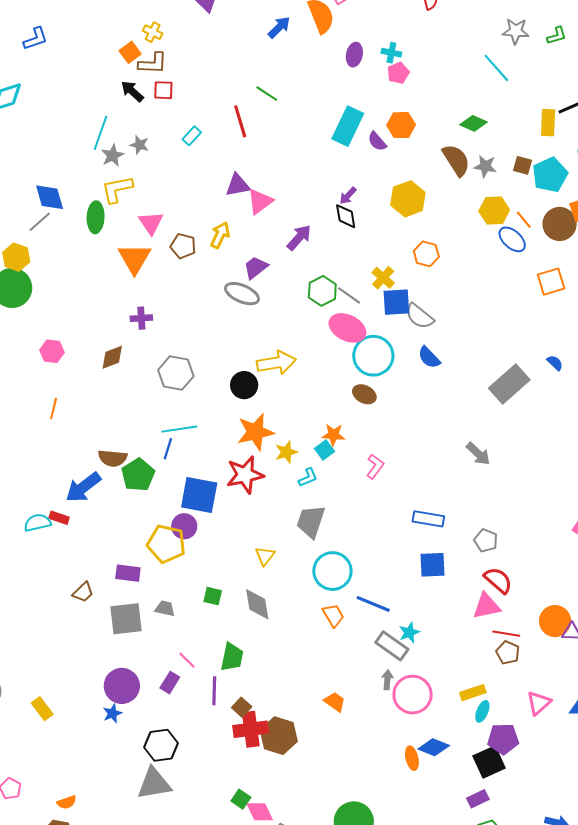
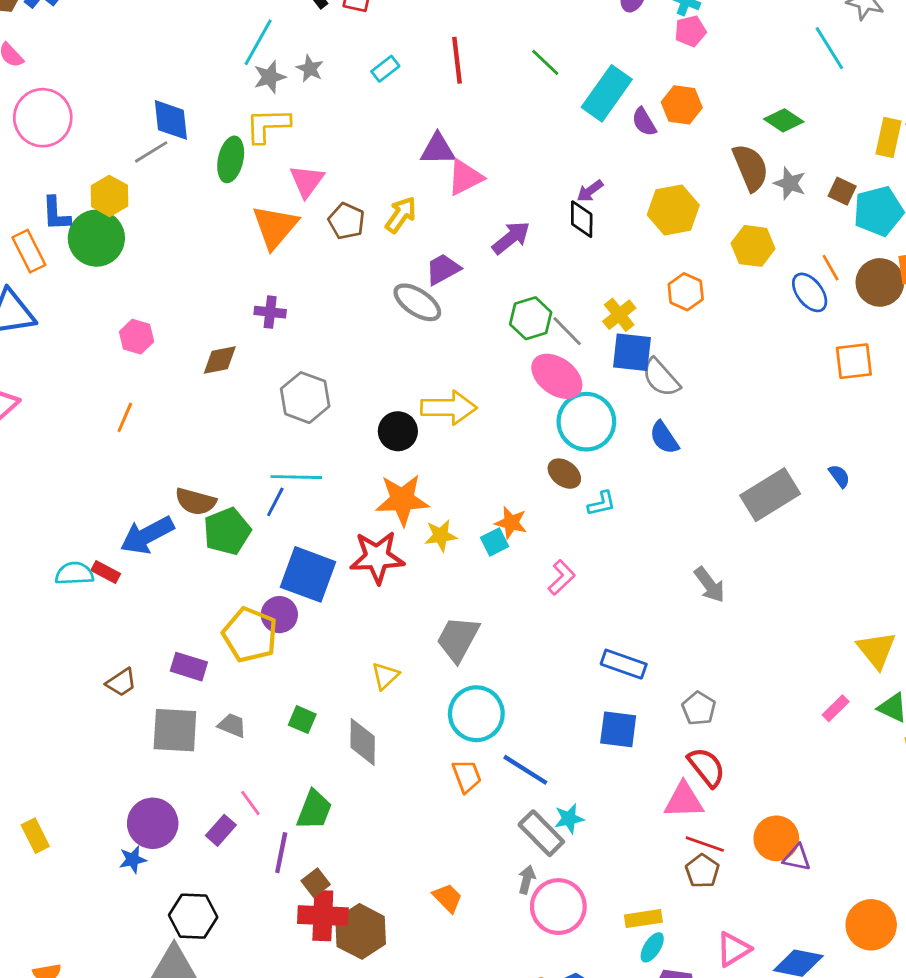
green line: (267, 94) -> (545, 62), moved
yellow hexagon: (494, 210) -> (753, 246), moved
cyan L-shape: (308, 477) -> (602, 504), moved

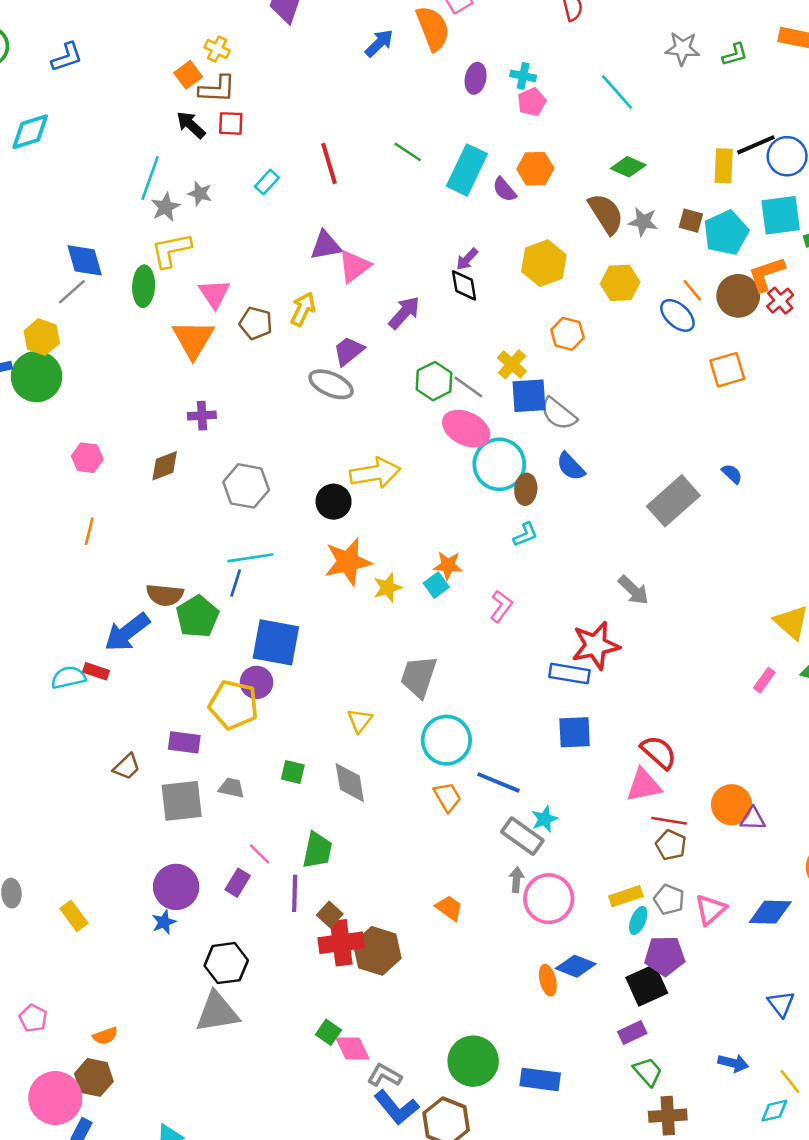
cyan line: (829, 48) -> (617, 92), moved
brown ellipse: (564, 474) -> (526, 489), moved, turned 68
red star: (377, 557) -> (596, 646), moved
gray pentagon: (699, 708) -> (669, 900), moved

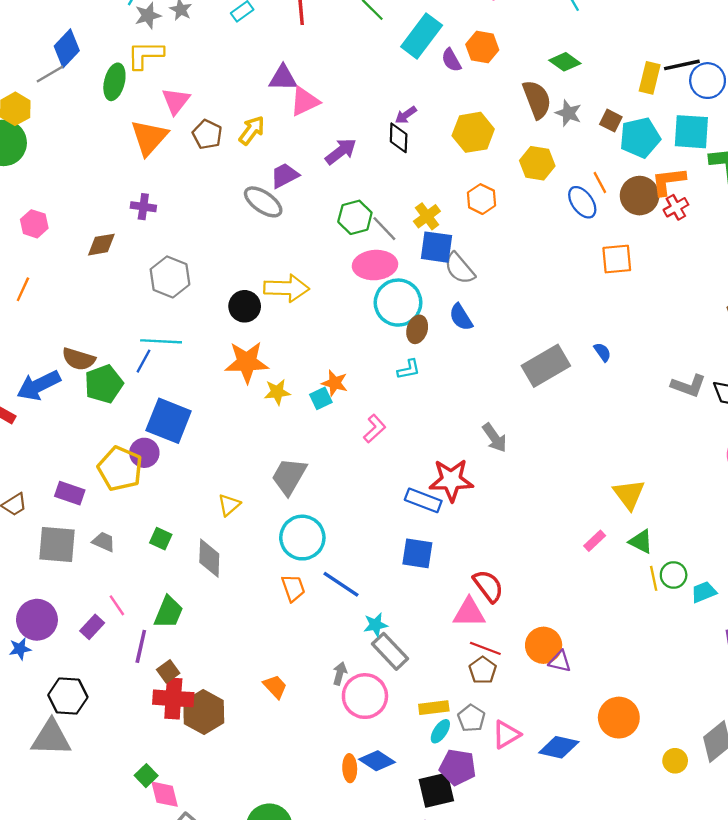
blue diamond: (85, 260) -> (67, 48), turned 48
pink ellipse: (466, 429) -> (375, 265), turned -42
gray rectangle: (522, 836) -> (390, 651), moved

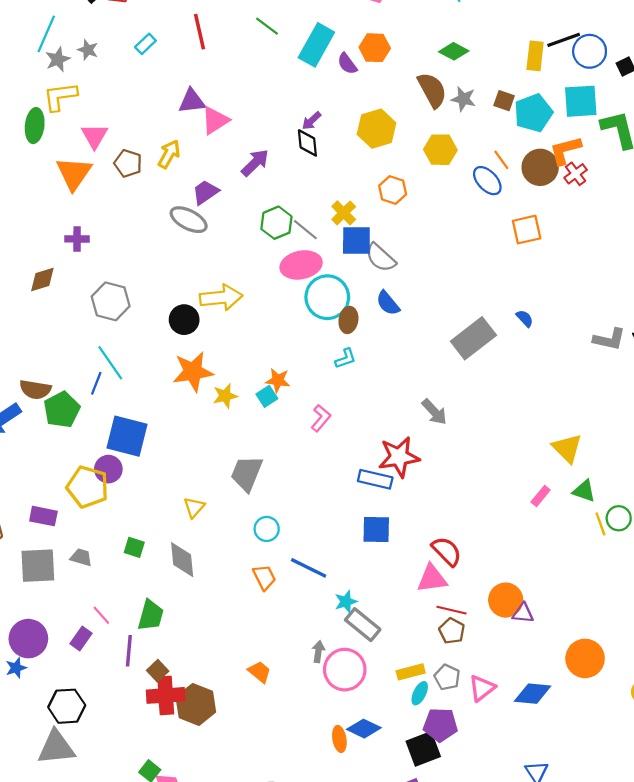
cyan line: (161, 341) -> (110, 363), turned 60
cyan circle: (302, 538) -> (267, 529), size x0.6

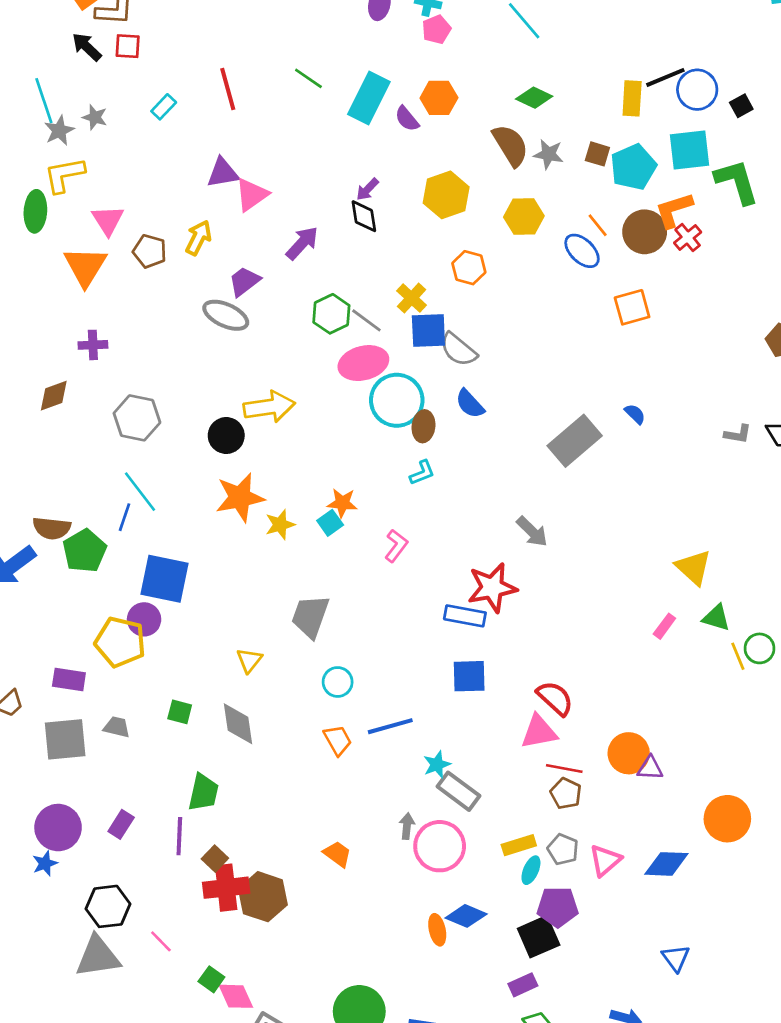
cyan line: (46, 34) -> (44, 101), turned -39
gray L-shape: (609, 339) -> (738, 434), size x0.7
blue line: (309, 568) -> (390, 726), turned -39
pink line: (101, 615) -> (161, 941), moved

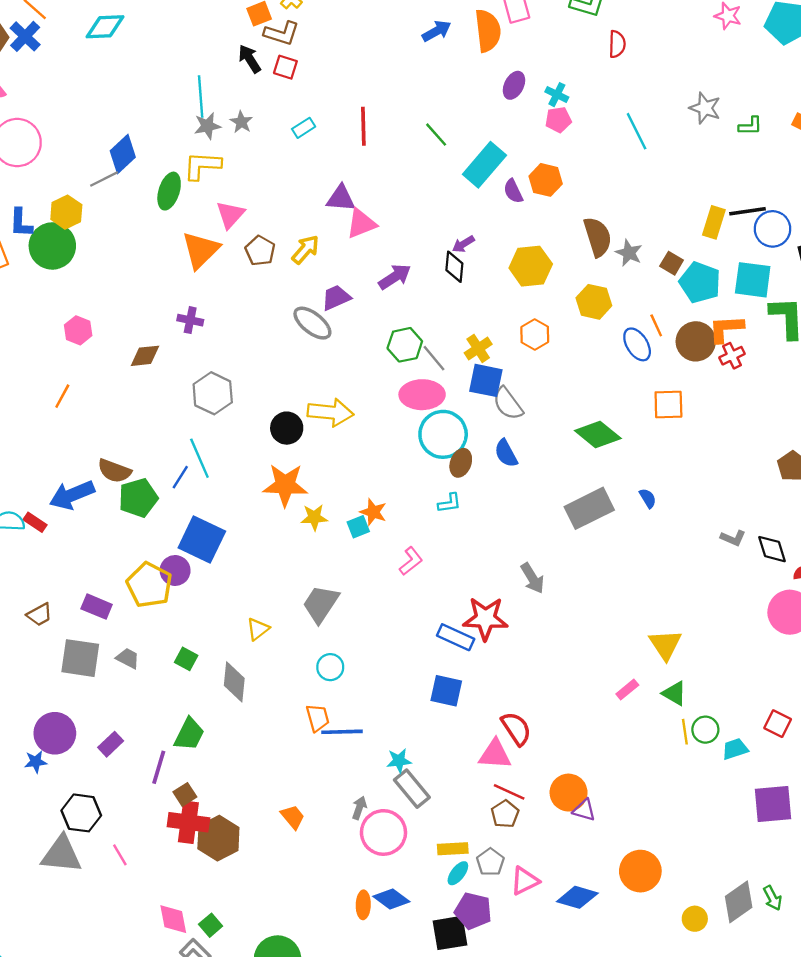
green diamond: (534, 98) -> (598, 434), moved, size x1.4
cyan pentagon: (633, 167) -> (700, 282), turned 30
blue line: (390, 726) -> (342, 732), moved
green square: (211, 979) -> (211, 925), moved

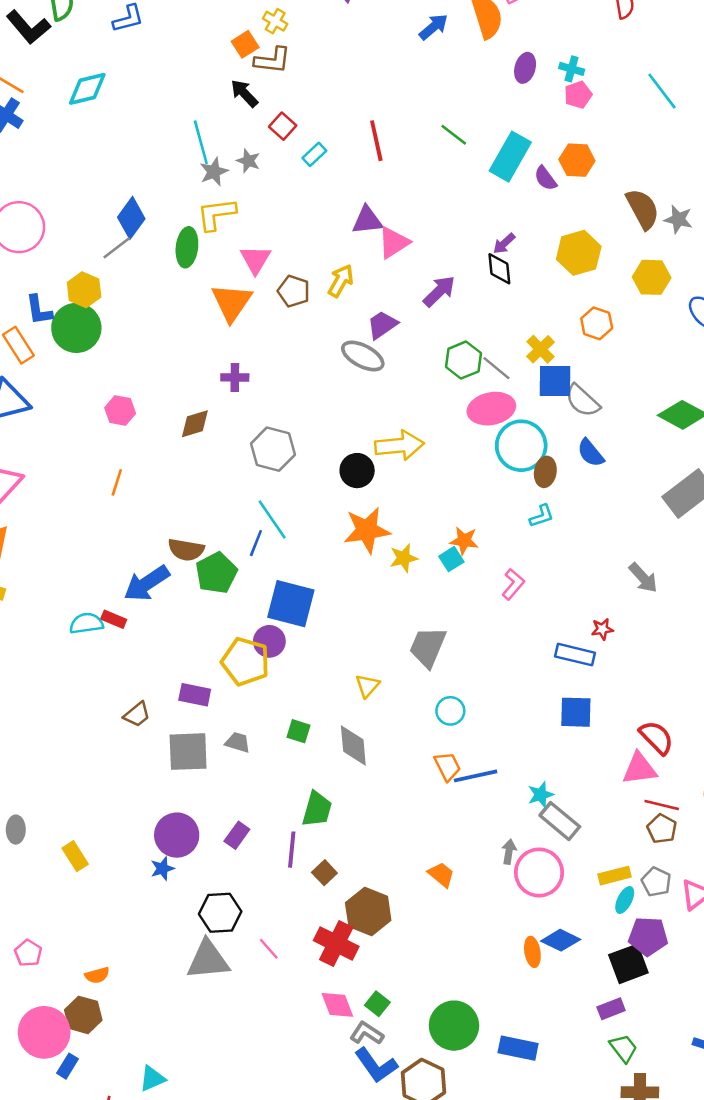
red square: (285, 67) -> (283, 126), moved, turned 35
red star: (485, 619) -> (602, 629), size x0.5
red cross: (188, 822) -> (336, 943), moved, turned 30

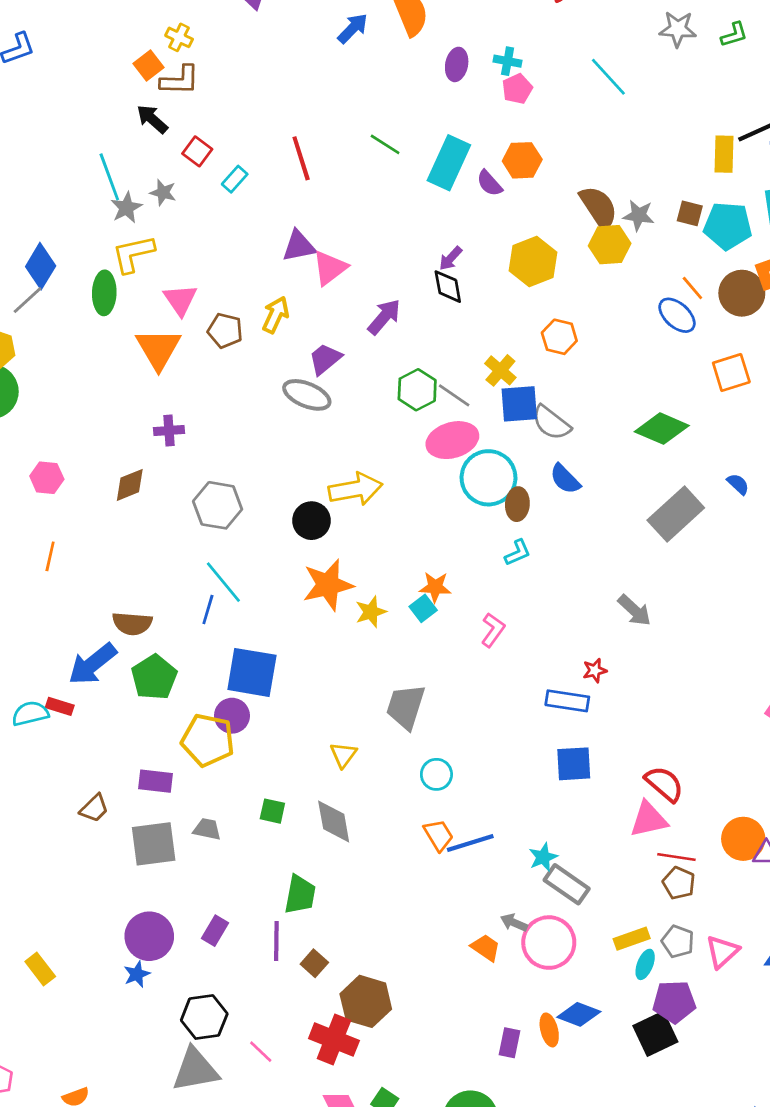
yellow hexagon: (652, 277) -> (610, 245), moved
green pentagon: (216, 573) -> (154, 677), moved
gray arrow: (509, 852) -> (514, 923), turned -70
orange trapezoid: (441, 875) -> (486, 948), moved
purple rectangle: (611, 1009) -> (509, 1043), moved, turned -52

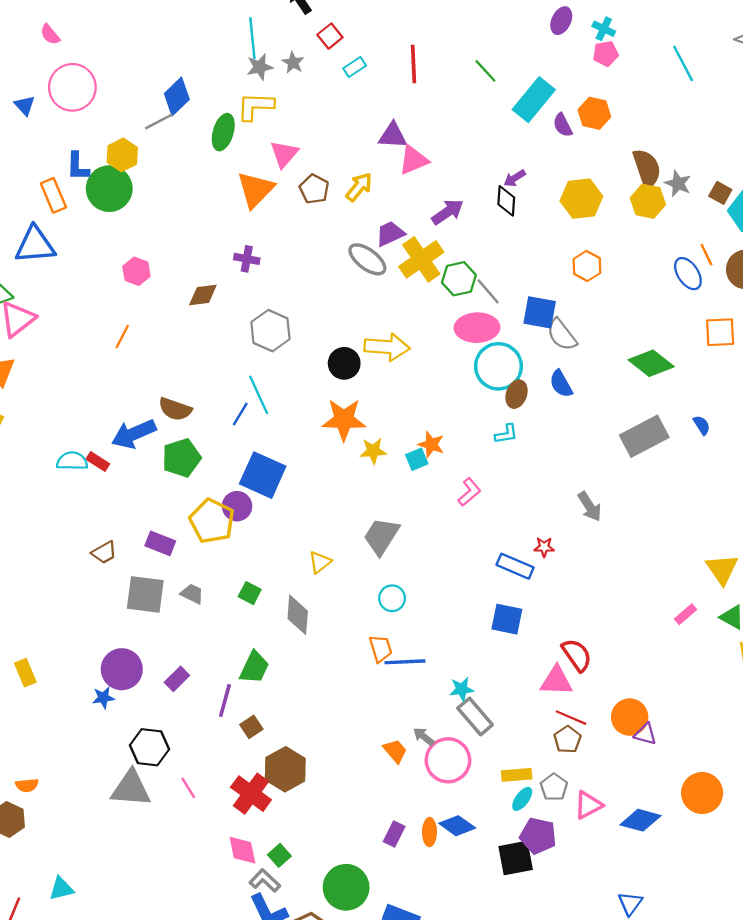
yellow cross: (500, 370) -> (421, 259), moved, size x1.6

